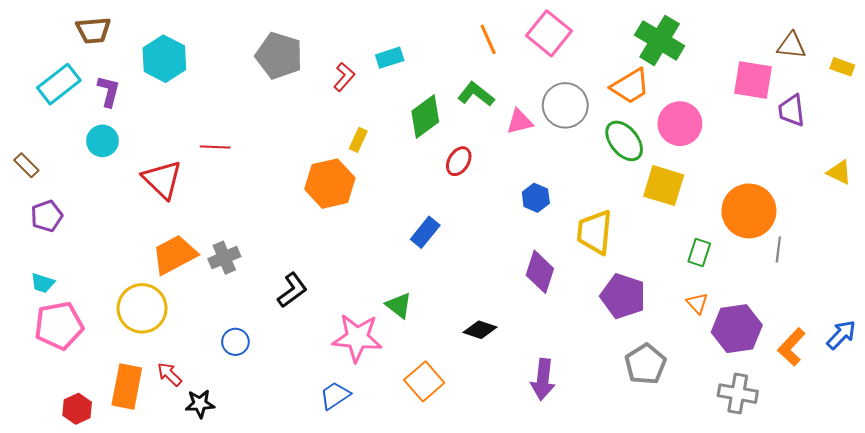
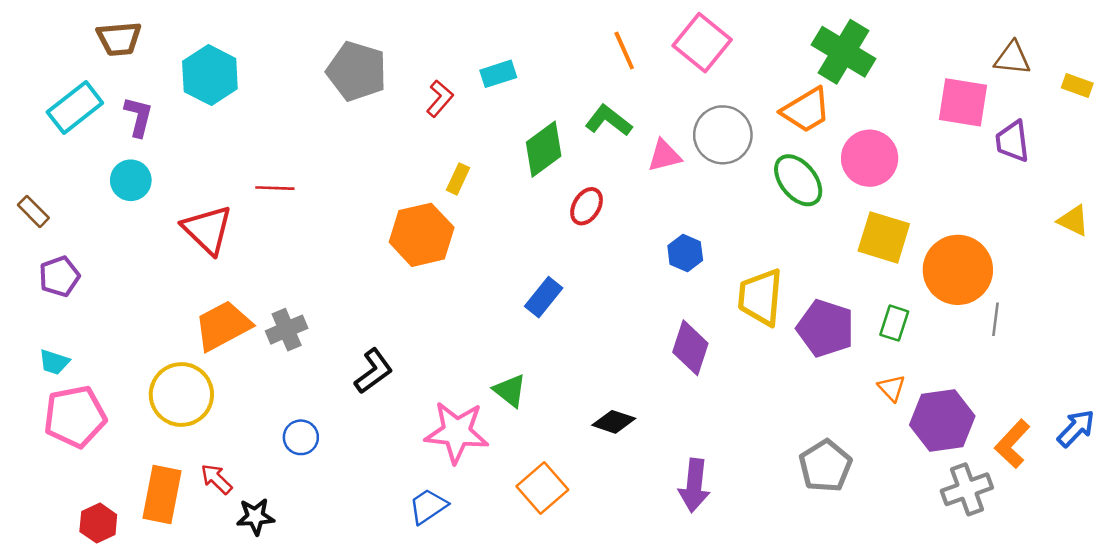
yellow square: (664, 186) -> (884, 237), moved
purple pentagon: (623, 296) -> (825, 328), moved
gray cross: (738, 394) -> (967, 489), moved, turned -30

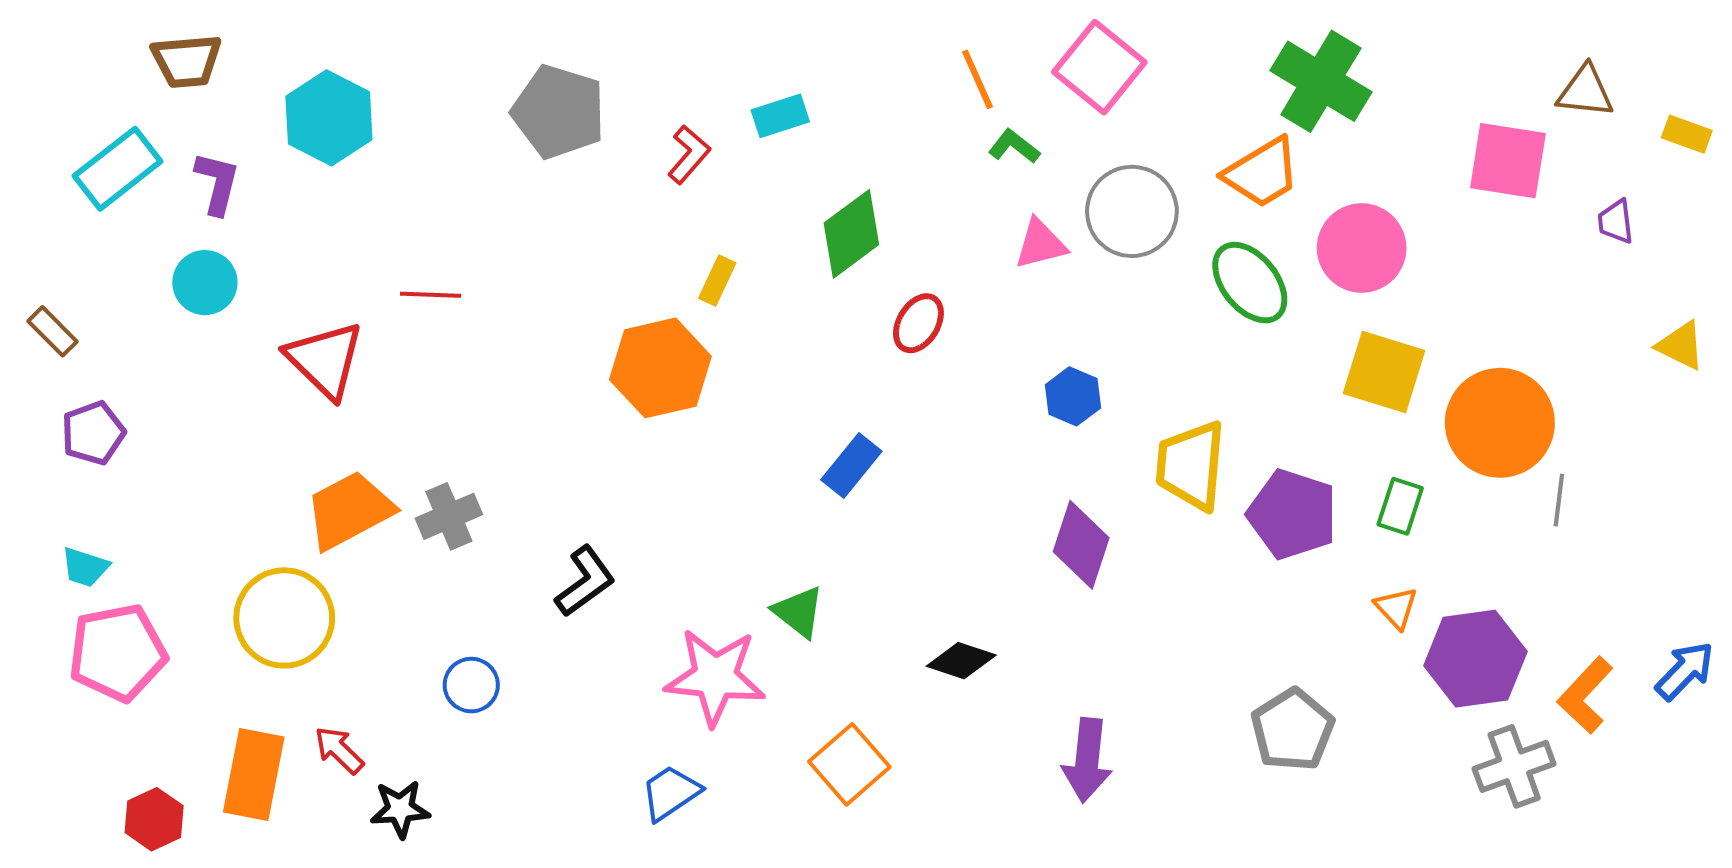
green L-shape: (609, 121) -> (1014, 146), moved, size x0.7
purple trapezoid: (1012, 141) -> (1616, 222), moved, size x0.7

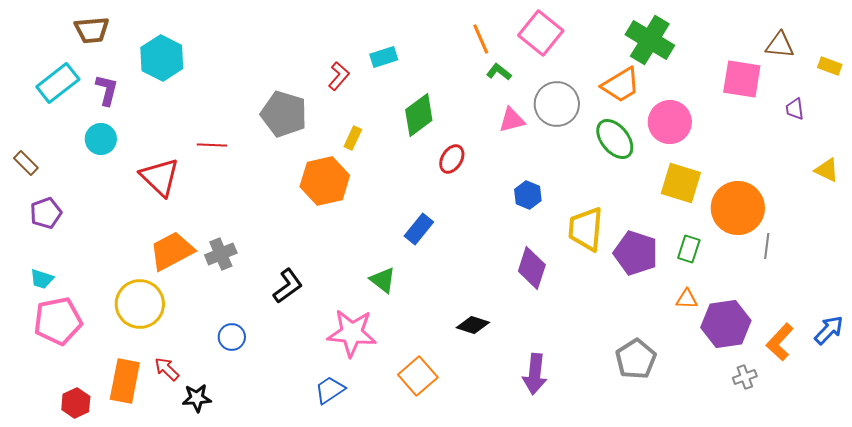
gray pentagon: (559, 112) -> (284, 114), moved
orange triangle: (1396, 608) -> (687, 299), turned -45
green triangle: (799, 612) -> (383, 280), moved
gray cross: (1514, 766) -> (745, 377), size x0.6

